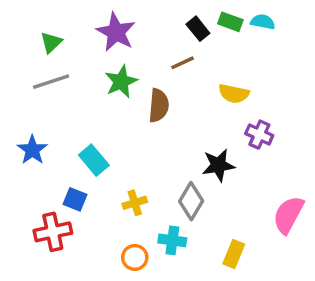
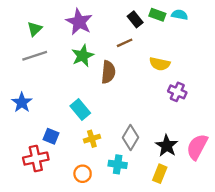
cyan rectangle: (94, 160) -> (80, 109), moved
black star: (218, 165) -> (167, 146), moved, turned -30
orange circle: (135, 257) -> (83, 174), moved

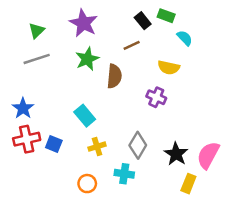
cyan semicircle: (180, 15) -> (185, 38), moved, turned 35
purple cross: (177, 92) -> (156, 97), moved
red cross: (36, 159) -> (27, 139), moved
yellow rectangle: (160, 174) -> (188, 184), moved

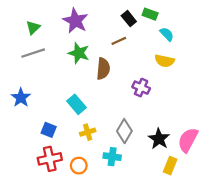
green star: (87, 59) -> (79, 53), turned -30
yellow semicircle: (169, 68) -> (165, 61), moved
red cross: (27, 139) -> (50, 159), moved

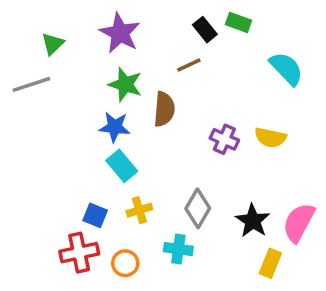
cyan semicircle: (167, 34) -> (286, 69), moved, size x1.5
gray line: (33, 53) -> (31, 84), moved
yellow semicircle: (165, 61) -> (270, 138), moved
blue star: (21, 98) -> (115, 127), moved, turned -30
blue square: (49, 130) -> (95, 215), moved

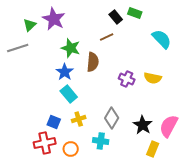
purple star: (120, 33) -> (54, 19), moved
blue star: (115, 127) -> (65, 72), turned 30

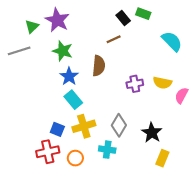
green star: (71, 48) -> (63, 51), moved
purple cross: (127, 79) -> (135, 84), turned -35
yellow cross: (79, 119) -> (84, 126), size x1.5
pink semicircle: (169, 126) -> (182, 95), moved, size x0.7

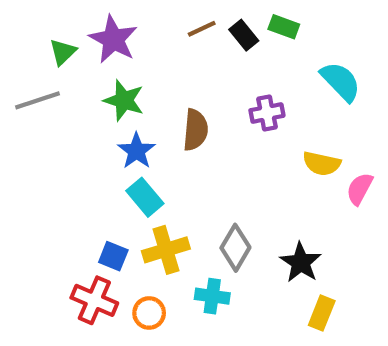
brown line: (114, 39) -> (202, 29), moved
purple cross: (135, 84) -> (267, 113), moved
red cross: (48, 152) -> (94, 300), turned 35

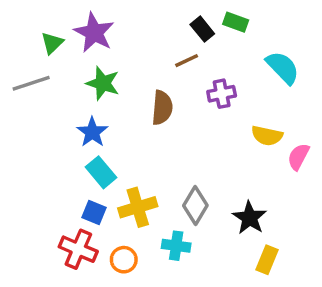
brown line: (202, 29) -> (187, 61), moved
blue star: (136, 151) -> (92, 132), moved
cyan rectangle: (145, 197) -> (101, 172), moved

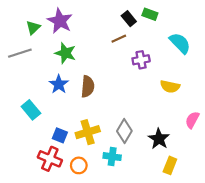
brown semicircle: (162, 108) -> (88, 86), moved
pink semicircle: (298, 157) -> (192, 120), moved
cyan rectangle: (101, 172) -> (31, 110), moved

